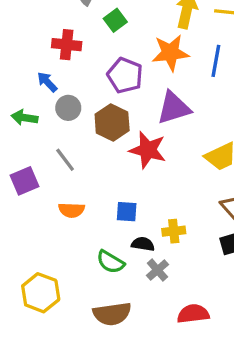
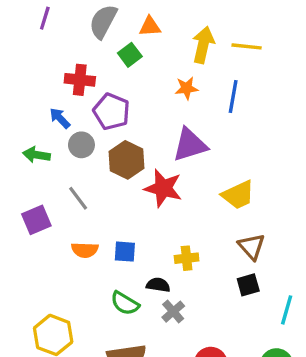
orange star: (170, 53) -> (187, 88), size x0.6
purple pentagon: (125, 75) -> (111, 112), moved
blue square: (127, 212) -> (125, 252), moved
yellow cross: (174, 231) -> (187, 258), moved

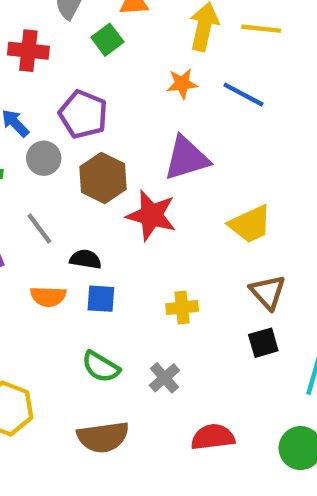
red cross: (80, 80) -> (28, 51), moved
blue line: (233, 96) -> (244, 95), turned -72
black semicircle: (158, 285) -> (85, 259), moved

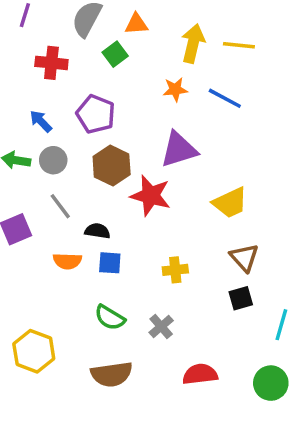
gray circle: (44, 158) -> (53, 160), moved

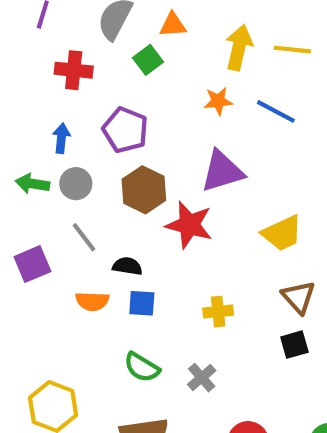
blue arrow: (41, 121) -> (61, 138), turned 50

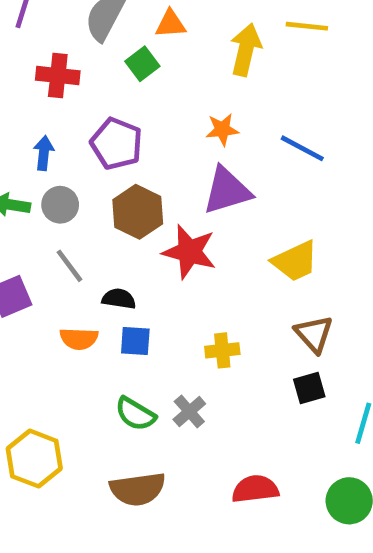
yellow line: (292, 50) -> (307, 26), moved
orange star: (218, 101) -> (222, 130), moved
blue line: (276, 111) -> (302, 148), moved
gray cross: (202, 378) -> (189, 412), moved

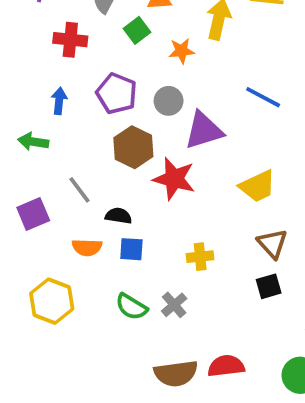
orange star: (222, 130) -> (182, 51), moved
gray circle: (60, 205) -> (169, 101), moved
yellow hexagon: (34, 459) -> (52, 301), moved
brown semicircle: (138, 489) -> (176, 373), moved

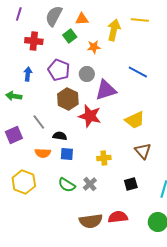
black square: (269, 286) -> (131, 184), moved

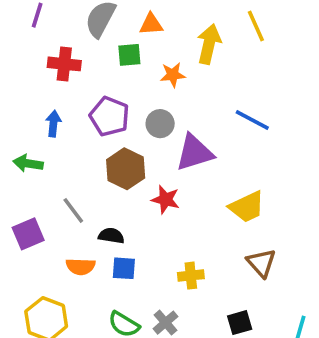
yellow line: (140, 20) -> (256, 26), turned 60
green square: (70, 36) -> (129, 55), turned 32
red star: (90, 116) -> (166, 200), size x0.7

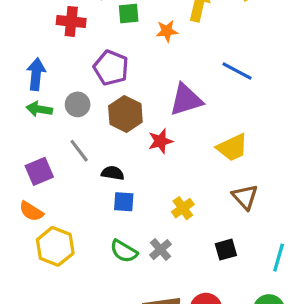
blue arrow: (53, 124) -> (36, 74), moved, size x1.4
gray circle: (160, 124) -> (78, 104), moved
red star: (166, 200) -> (160, 141), turned -30
orange semicircle: (81, 266) -> (31, 211), moved, turned 30
yellow cross: (191, 276) -> (183, 208), turned -30

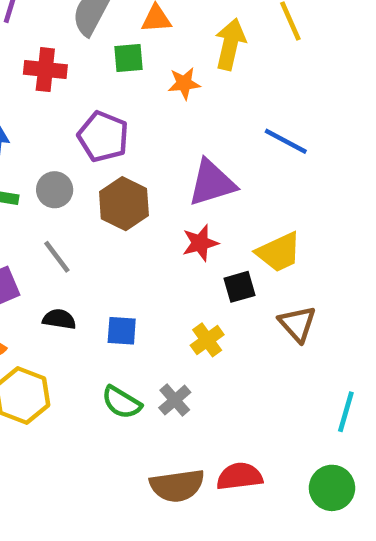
red star: (160, 141) -> (200, 243), moved
black semicircle: (113, 173) -> (59, 319), moved
black square: (226, 250) -> (240, 287), moved

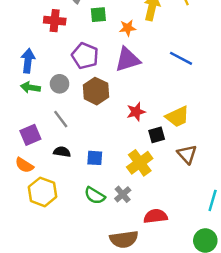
purple triangle: (212, 183) -> (128, 60), moved
yellow cross: (207, 340) -> (140, 163), size x1.5
red semicircle: (240, 476) -> (155, 216), moved

